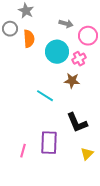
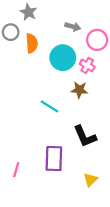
pink cross: (79, 59) -> (87, 65), turned -32
pink line: (23, 151) -> (16, 170), moved
yellow triangle: (87, 154) -> (90, 180), moved

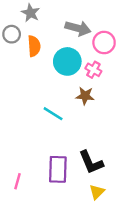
gray arrow: (73, 27) -> (78, 28), size x1.5
black L-shape: (85, 136) -> (91, 162), moved

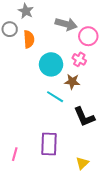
cyan circle: (67, 61) -> (51, 64), moved
cyan line: (53, 114) -> (55, 97), moved
black L-shape: (91, 162) -> (84, 117), moved

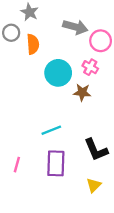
cyan line: (55, 97) -> (51, 130), moved, turned -54
black L-shape: (84, 117) -> (96, 150), moved
pink line: (15, 154) -> (17, 165), moved

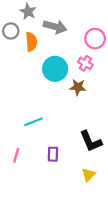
gray arrow: (75, 27) -> (55, 27), moved
cyan line: (51, 130) -> (33, 122), moved
purple rectangle: (56, 163) -> (53, 154), size x0.6

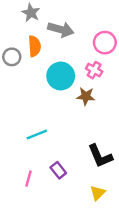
gray circle: (11, 31) -> (12, 57), moved
purple rectangle: (53, 154) -> (58, 170), turned -40
pink line: (16, 155) -> (28, 179), moved

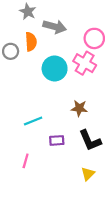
pink cross: (94, 70) -> (85, 63), size x1.5
brown star: (86, 96) -> (79, 108), moved
purple rectangle: (58, 170) -> (57, 140), moved, turned -56

